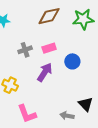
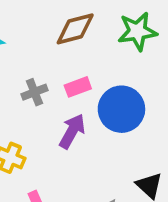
blue circle: (72, 61) -> (121, 109), size x1.6

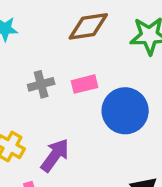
purple arrow: (72, 131) -> (55, 155), moved

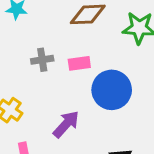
purple arrow: (55, 155) -> (66, 124), moved

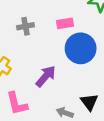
pink rectangle: (79, 63) -> (65, 23), moved

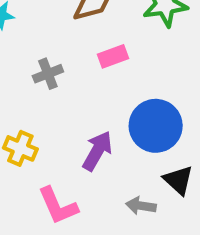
blue circle: (81, 48) -> (156, 126), moved

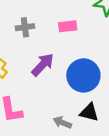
purple arrow: (97, 151) -> (43, 65), moved
black triangle: (178, 180) -> (89, 112), turned -42

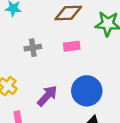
purple arrow: (43, 65) -> (47, 96), moved

